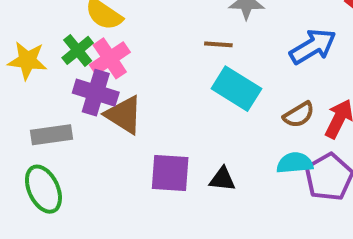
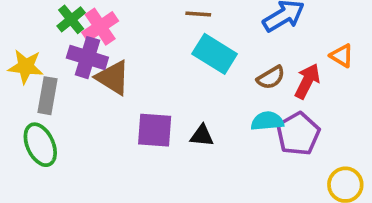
yellow star: (27, 60) -> (26, 67), moved
gray rectangle: (51, 135) -> (48, 96), turned -72

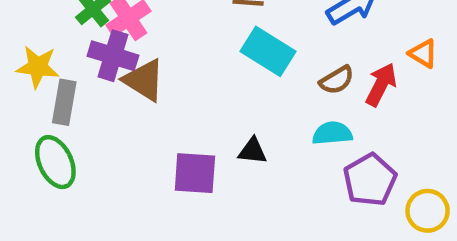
purple square: (155, 130) -> (195, 173), moved
purple pentagon: (298, 134) -> (370, 180), moved

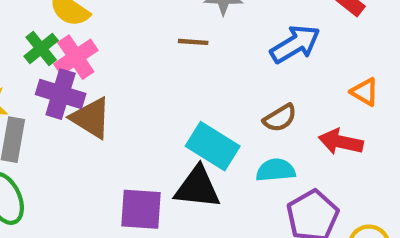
cyan rectangle: (268, 51) -> (213, 146), moved
red arrow: (381, 85) -> (341, 142), moved, turned -105
black triangle: (253, 151) -> (197, 187), size x1.6

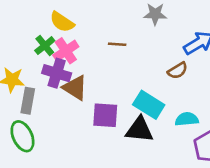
brown line: (193, 42) -> (117, 44), moved
brown semicircle: (280, 118) -> (178, 71), moved
purple square: (141, 209) -> (105, 115), moved

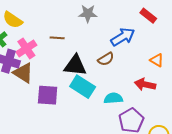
pink cross: (66, 51) -> (26, 48), moved
black triangle: (139, 130) -> (75, 65), moved

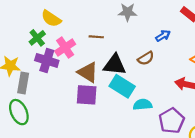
blue arrow: (123, 37) -> (163, 36), size x0.6
brown triangle: (23, 73) -> (88, 72), moved
cyan semicircle: (113, 98) -> (143, 105), moved

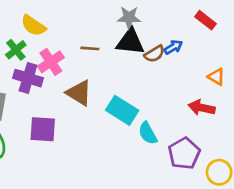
brown semicircle: (146, 58) -> (154, 54), moved
black triangle: (115, 65) -> (130, 42), moved
purple square: (87, 95) -> (43, 129), moved
cyan semicircle: (143, 105) -> (148, 133), turned -114

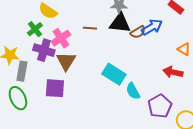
blue arrow: (173, 47) -> (152, 27), size x1.5
brown triangle: (79, 93) -> (66, 61), moved, turned 30

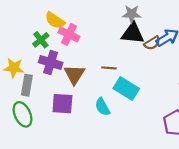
brown line: (90, 28) -> (109, 68), moved
pink cross: (61, 38) -> (69, 34), moved, turned -30
cyan semicircle: (133, 91) -> (102, 107), moved

